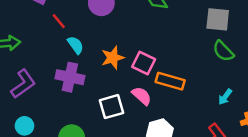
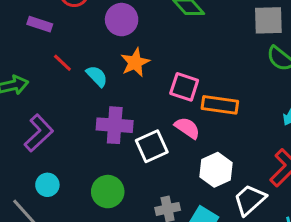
red line: (59, 21) -> (62, 63), moved
orange star: (113, 58) -> (135, 62), moved
purple cross: (70, 77) -> (115, 125), moved

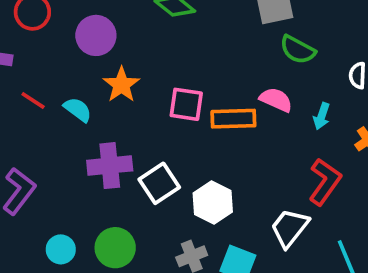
pink semicircle: (187, 128) -> (276, 100), moved
white hexagon: (216, 170) -> (213, 202), moved
cyan circle: (47, 185) -> (61, 249), moved

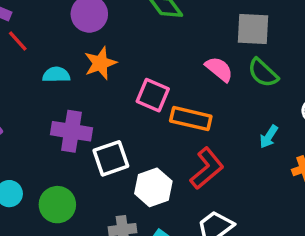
pink semicircle: (276, 100) -> (219, 69), moved
red line: (33, 101) -> (18, 41), moved
cyan semicircle: (78, 110) -> (56, 75), turned -52
red L-shape: (325, 182) -> (207, 168), moved

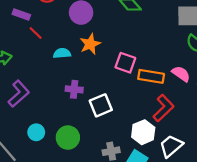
pink semicircle: (219, 69) -> (181, 74), moved
purple cross: (71, 131) -> (74, 89), size x0.7
white hexagon: (153, 187) -> (143, 132), moved

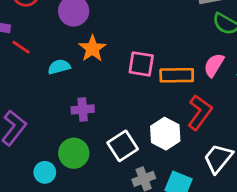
pink semicircle: (181, 74) -> (214, 65), turned -84
white square: (101, 105) -> (123, 146), moved
white hexagon: (143, 132) -> (165, 134), moved
green circle: (68, 138) -> (74, 153), moved

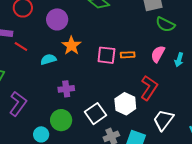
orange rectangle: (177, 75) -> (128, 55), moved, size x0.6

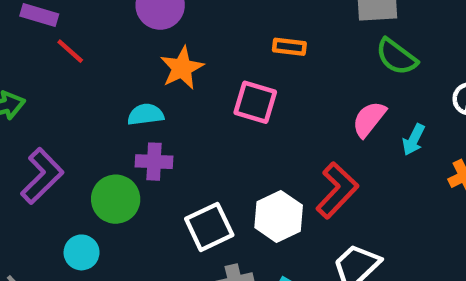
orange rectangle: (128, 55) -> (289, 47), moved
cyan semicircle: (48, 59) -> (146, 115), moved
green circle: (61, 120) -> (116, 199), moved

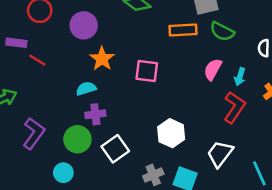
orange rectangle: (289, 47) -> (183, 30), moved, size x1.5
red L-shape: (337, 190) -> (234, 107), moved
white square: (209, 227) -> (115, 149), moved

